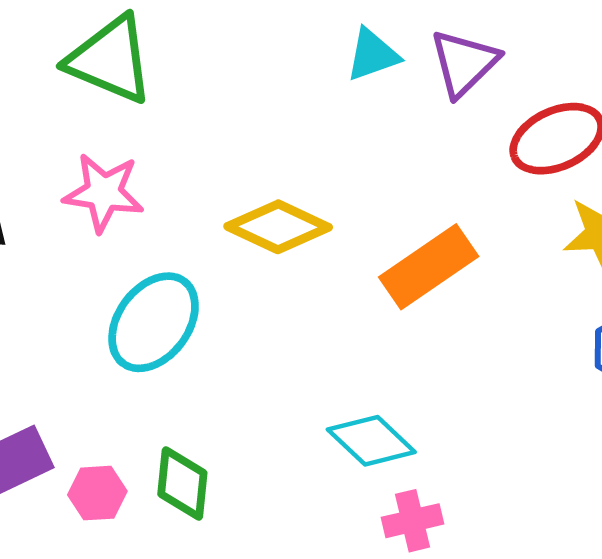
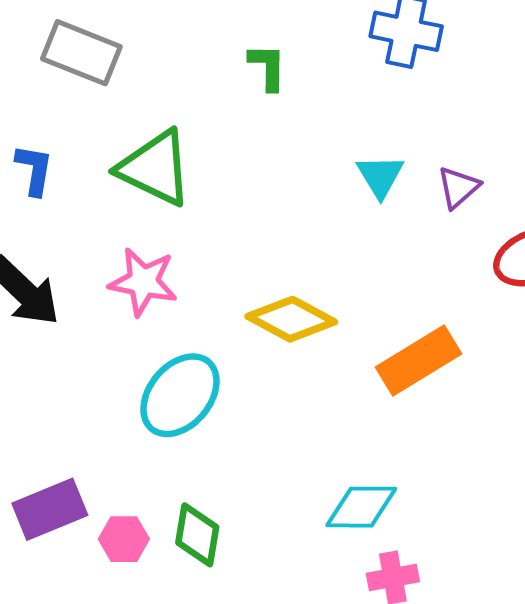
cyan triangle: (373, 55) -> (380, 176), turned -45
purple triangle: (464, 63) -> (458, 187), size x0.7
cyan diamond: (371, 441) -> (361, 507), turned -46

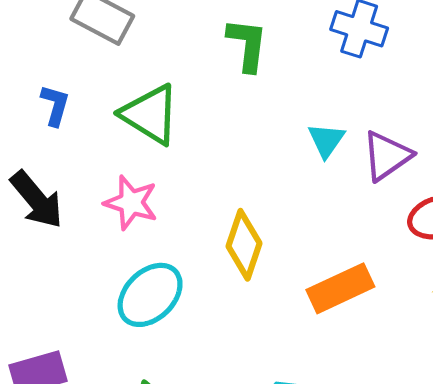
green L-shape: (268, 67) -> (247, 45), size x1.4
purple triangle: (458, 187) -> (387, 156), size x1.5
yellow diamond: (291, 319) -> (244, 245), turned 74

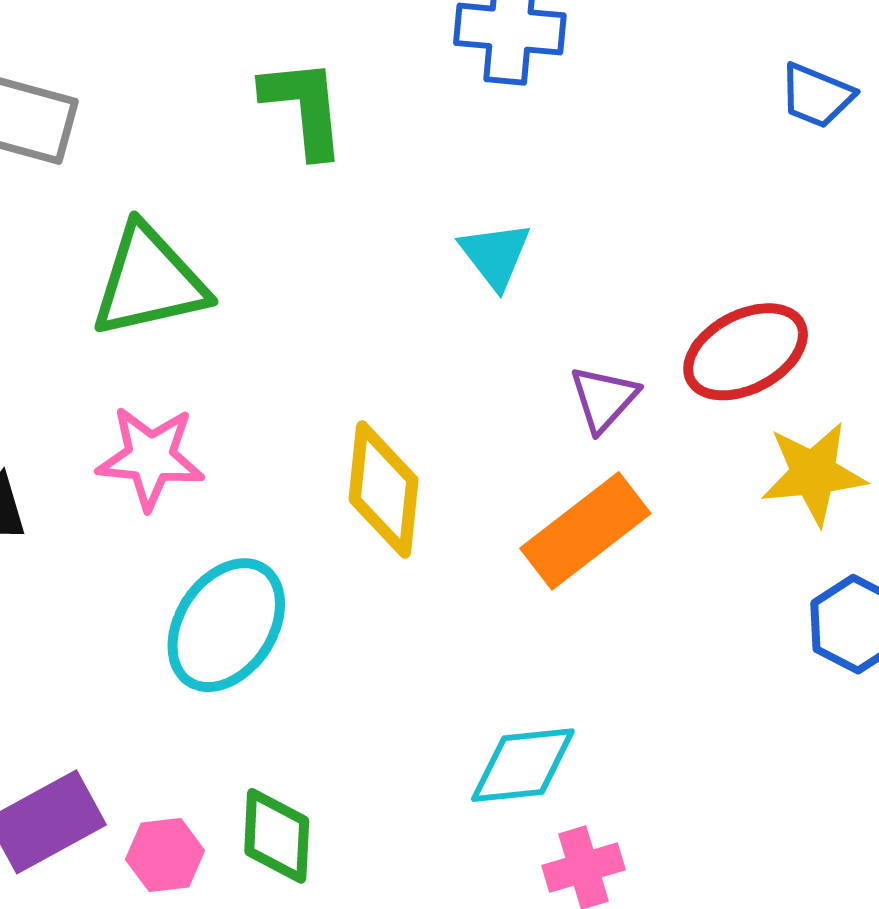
green triangle: (150, 114) -> (149, 281), turned -32
purple triangle: (387, 156) -> (604, 399), moved, size x0.7

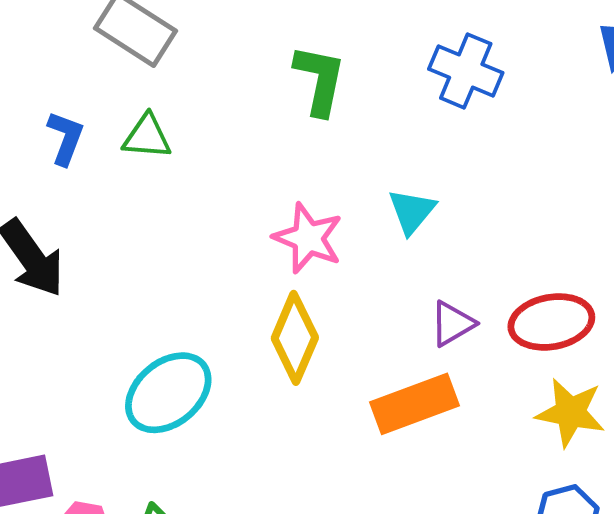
green triangle: (149, 281) -> (147, 137), moved, size x0.6
pink star: (150, 458) -> (308, 238), moved

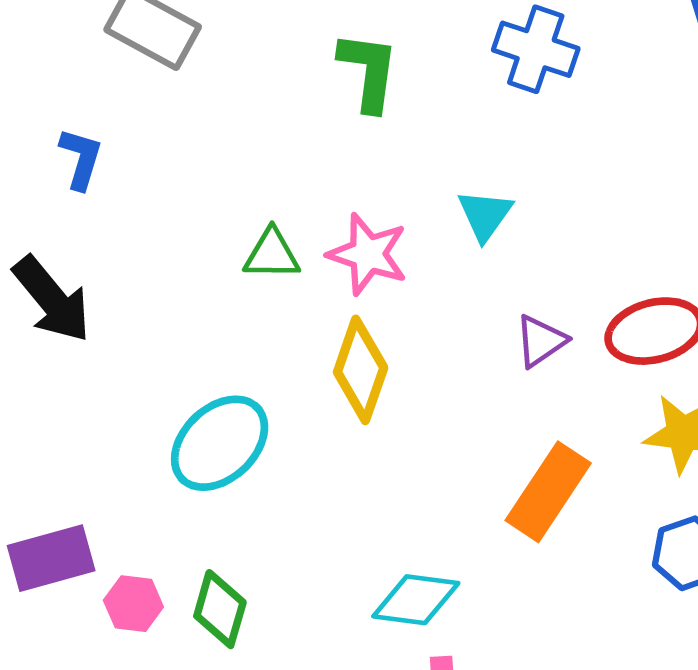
green triangle: (147, 137) -> (272, 254), moved
orange rectangle: (415, 404) -> (548, 492), moved, turned -32

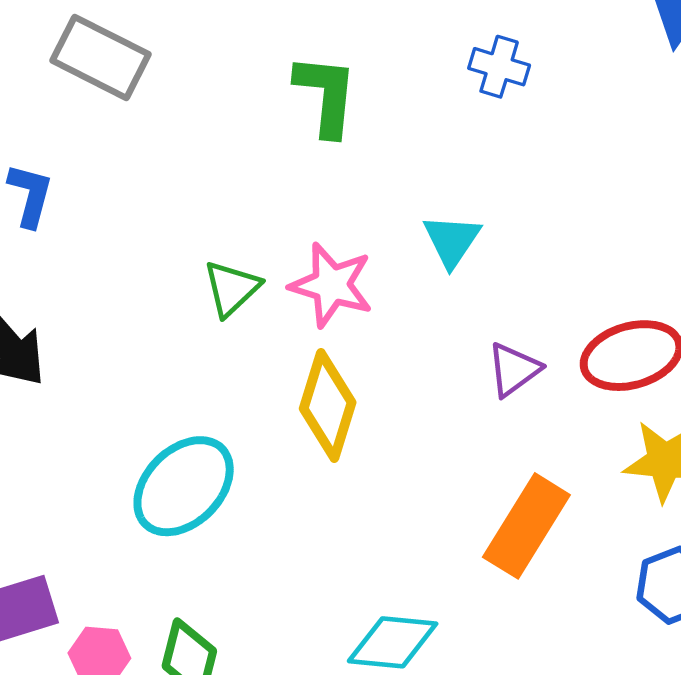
blue cross: (536, 49) -> (499, 67), size x0.7
green triangle: (272, 254) -> (232, 288), turned -42

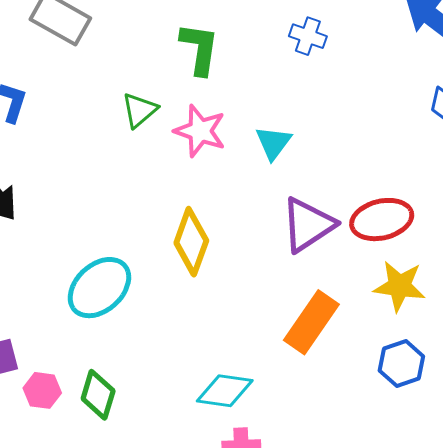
pink star: (331, 285) -> (200, 131), moved
green triangle: (232, 288) -> (139, 110), moved
purple triangle: (514, 370) -> (308, 225), size x1.6

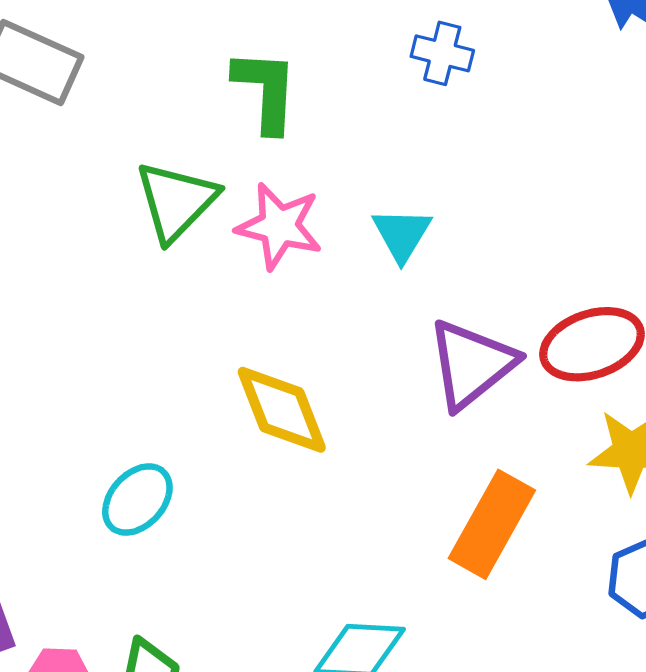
green triangle: (139, 110) -> (176, 201), size x1.4
yellow diamond: (191, 242) -> (282, 410), turned -36
cyan ellipse: (99, 288) -> (137, 499), size x0.7

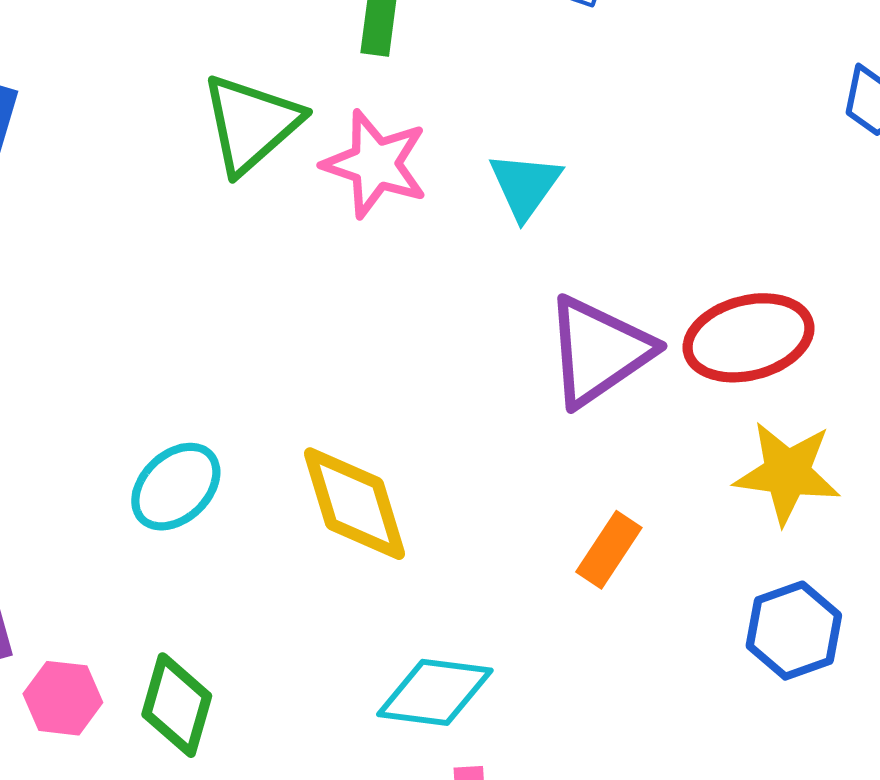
yellow diamond: (282, 410) -> (354, 504), moved
orange rectangle: (492, 524) -> (609, 550), size x0.6

